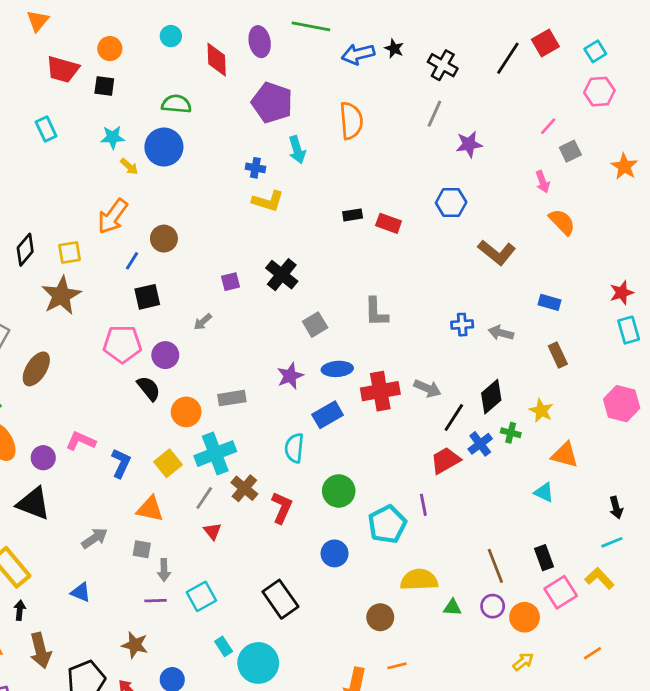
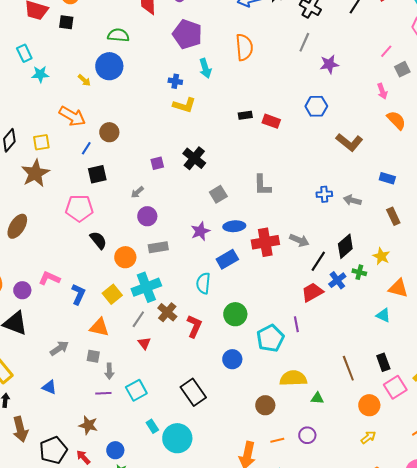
cyan star: (113, 137) -> (40, 74), moved
orange arrow: (113, 216) -> (72, 116), turned -96
purple circle: (165, 355) -> (147, 216), moved
purple circle: (493, 606) -> (307, 435), moved

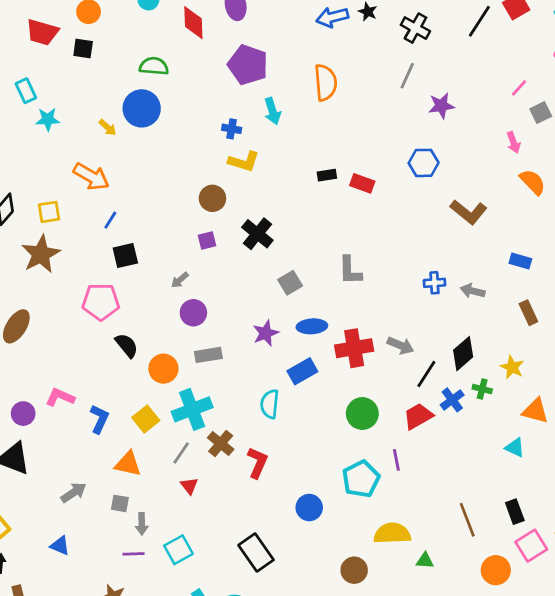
brown circle: (109, 132) -> (212, 198), moved
green circle: (235, 314) -> (362, 414), moved

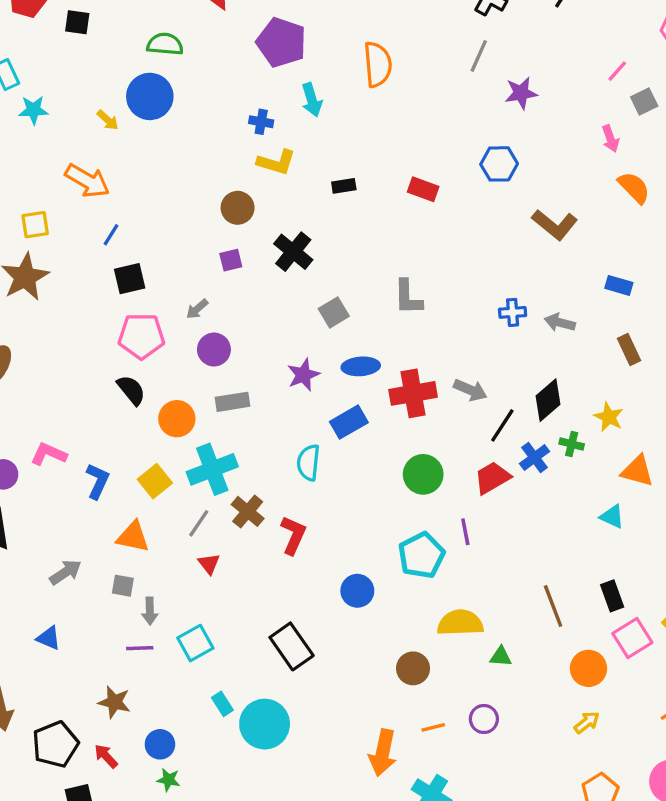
black rectangle: (327, 175) -> (344, 186), moved
pink pentagon: (101, 302) -> (141, 336), moved

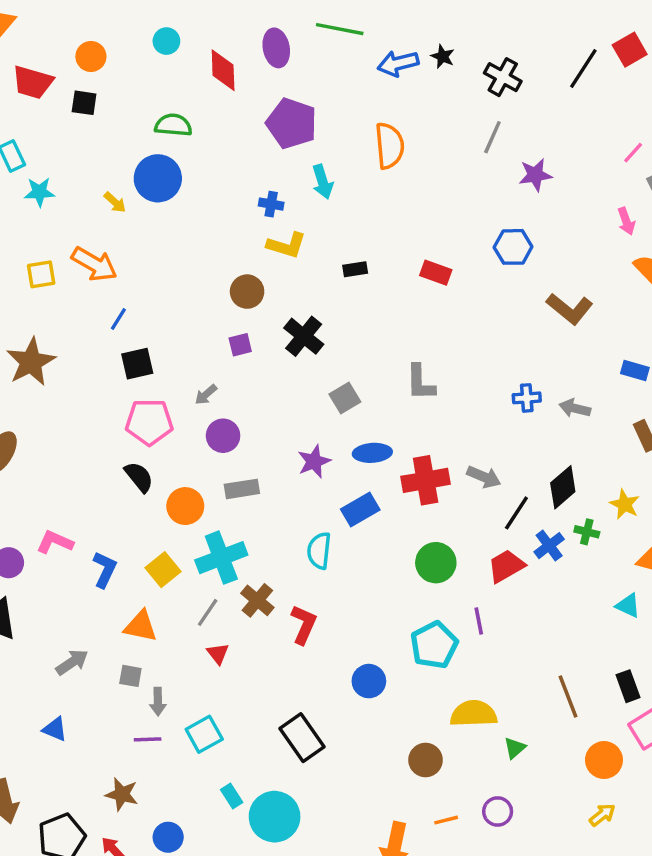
yellow square: (35, 225) -> (41, 274), moved
green triangle: (501, 657) -> (515, 748), turned -45

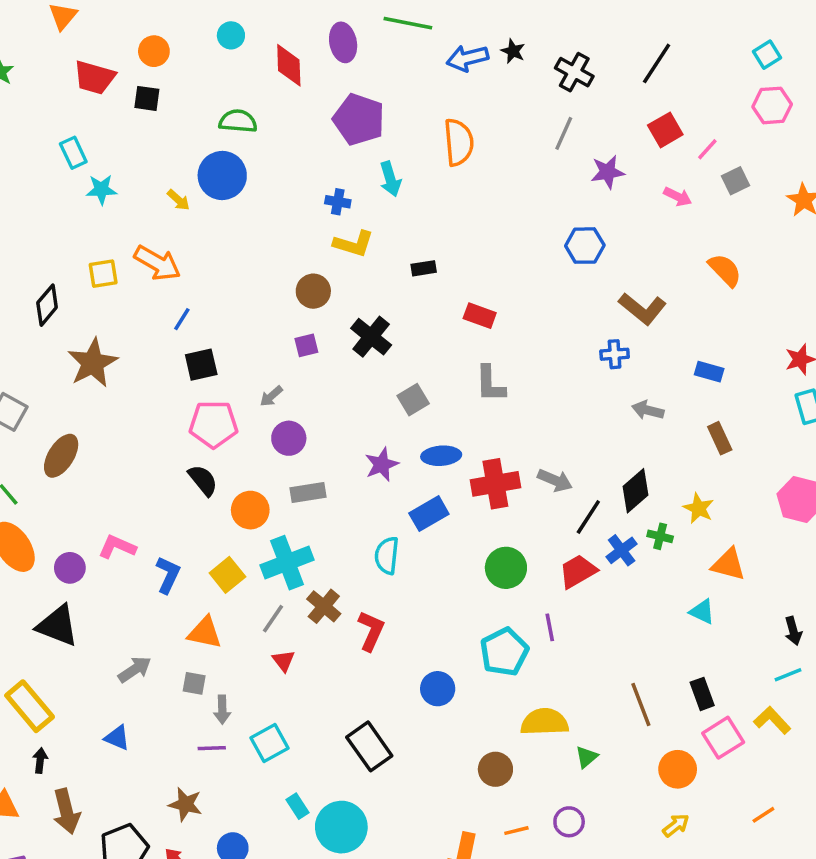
red square: (630, 50) -> (665, 130), moved
pink arrow: (626, 221) -> (678, 197), moved, turned -44
red rectangle: (436, 273) -> (480, 316), moved
blue cross: (527, 398) -> (615, 354), moved

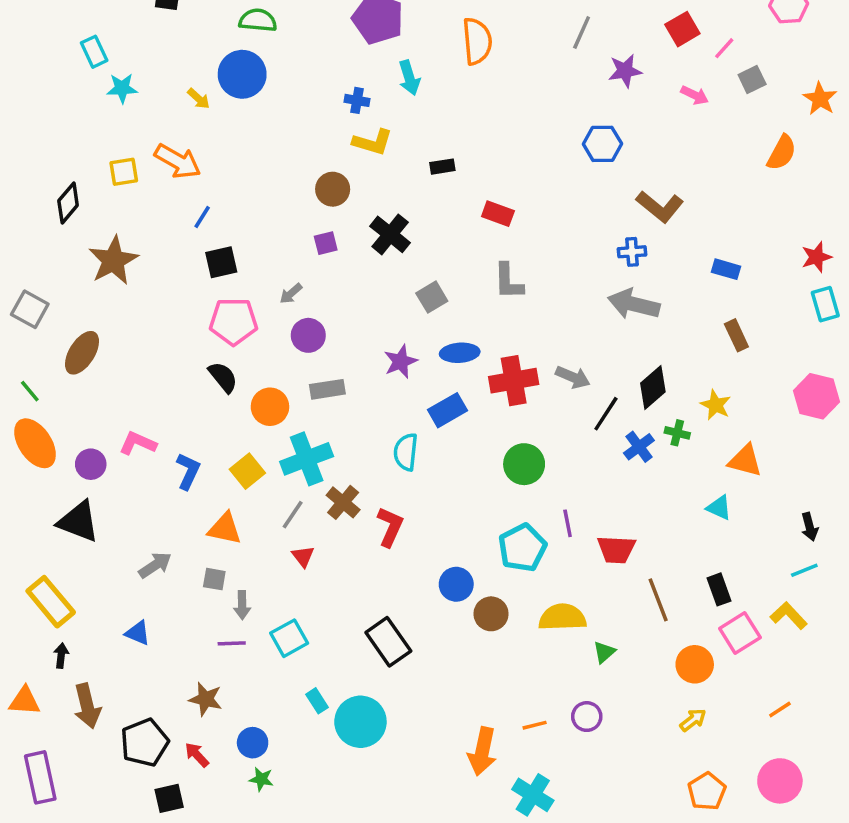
orange semicircle: (725, 270) -> (782, 153), moved, turned 72
gray arrow: (648, 410) -> (634, 304), moved, size x1.6
red trapezoid: (578, 571) -> (616, 549), moved, turned -147
brown circle: (495, 769) -> (491, 614), moved

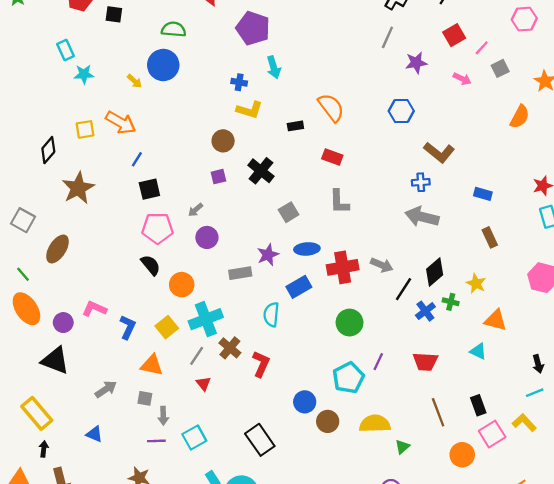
orange semicircle: (477, 41) -> (331, 108), moved, turned -32
gray rectangle: (327, 389) -> (240, 273), moved
purple line: (568, 523) -> (378, 362), turned 36
red trapezoid: (616, 549) -> (425, 362), moved

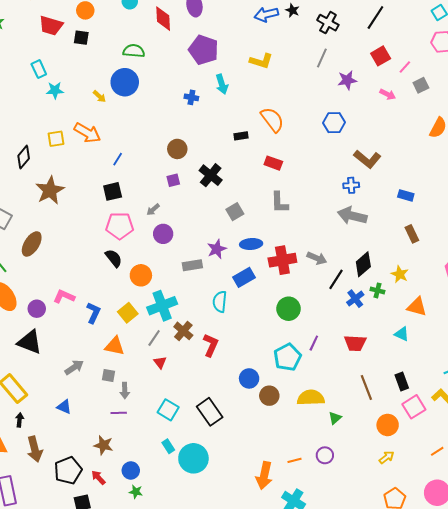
yellow L-shape: (249, 110) -> (261, 61), moved
blue line: (137, 159) -> (118, 159), moved
cyan square: (194, 438) -> (168, 410), moved, turned -30

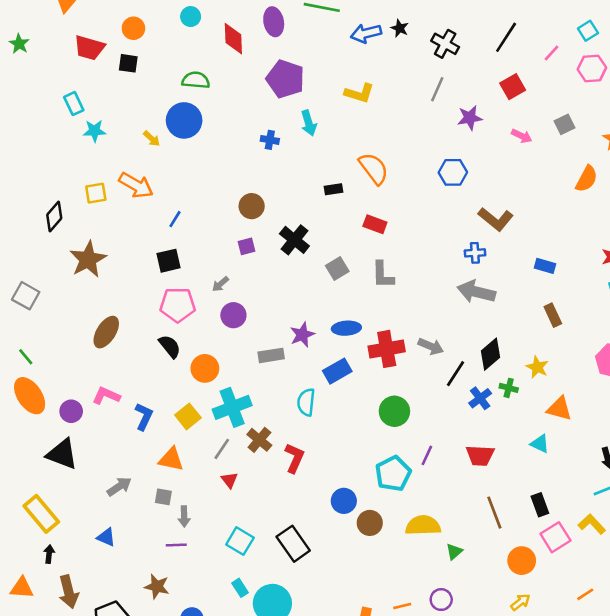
pink line: (405, 67) -> (552, 53), moved
gray square: (235, 212) -> (337, 268), moved
brown ellipse: (32, 244) -> (106, 332), moved

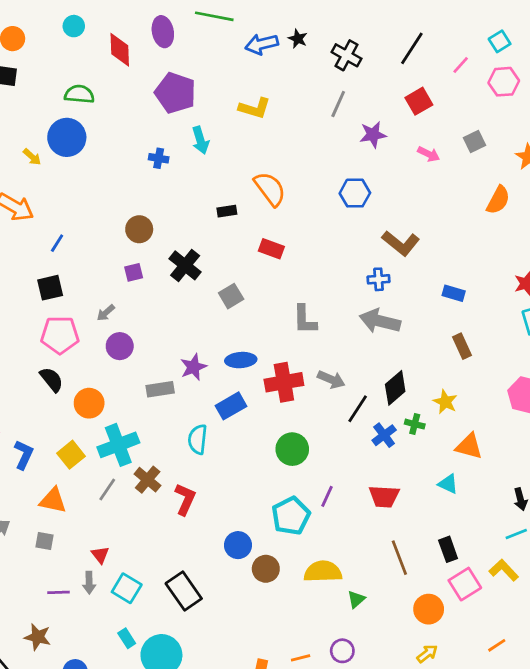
gray L-shape: (383, 275) -> (305, 320), moved
red triangle: (230, 480) -> (100, 555), moved
gray arrow: (184, 516) -> (89, 583), moved

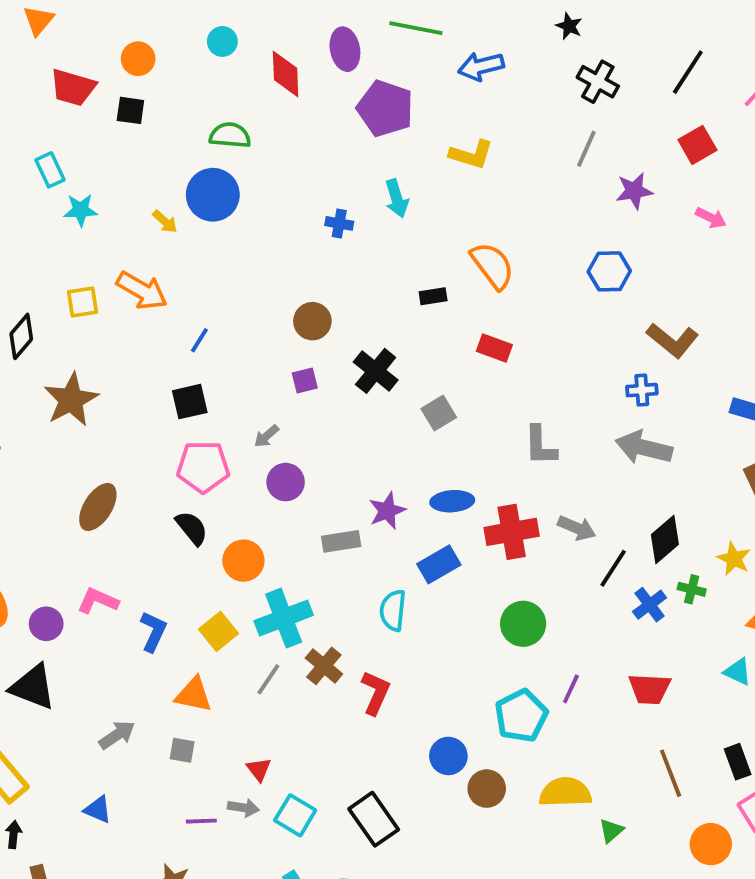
black star: (298, 39) -> (569, 26), moved
purple pentagon: (175, 93) -> (385, 109), moved
gray arrow: (89, 583) -> (243, 808), turned -80

